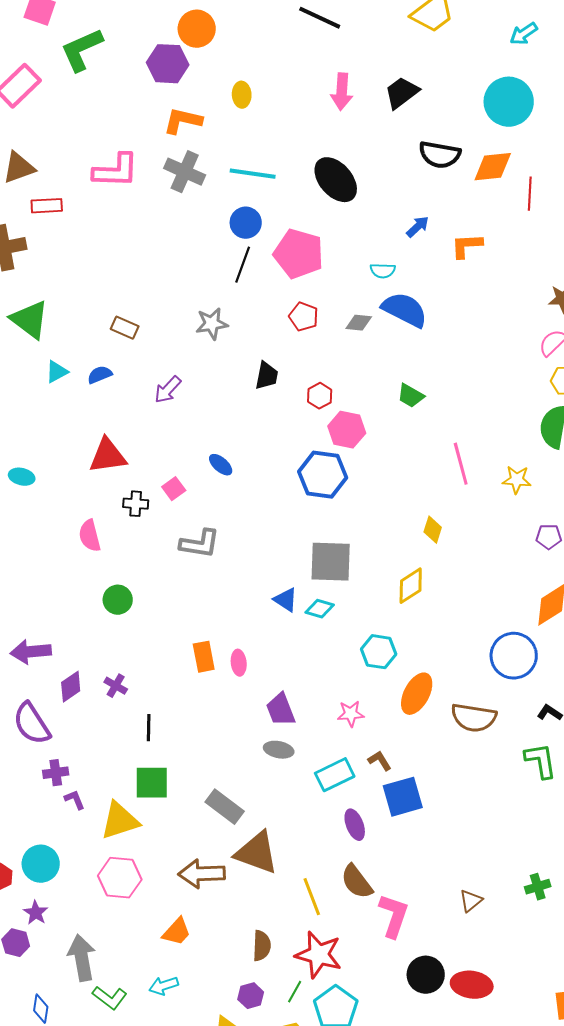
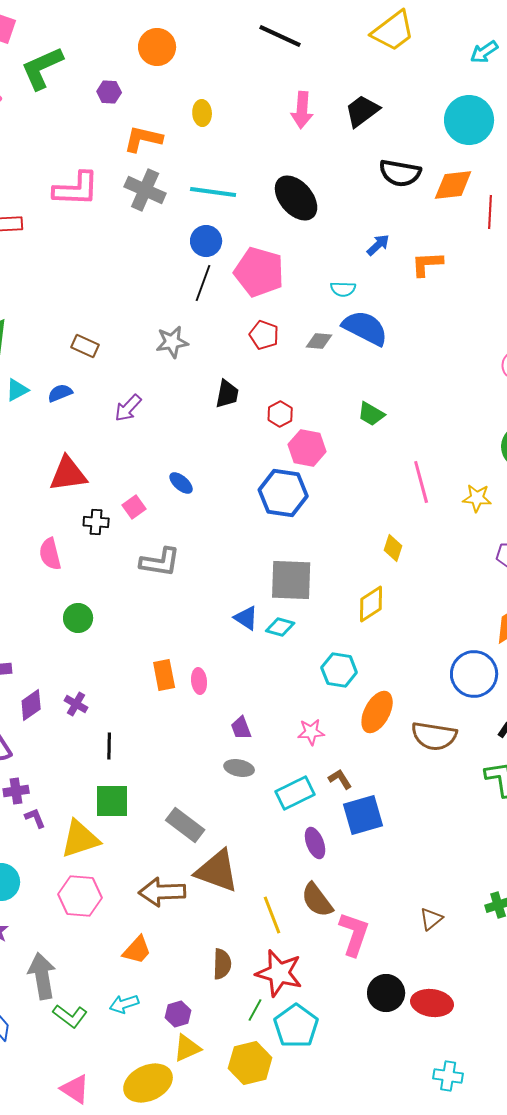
purple hexagon: (168, 64) -> (109, 92), moved, size x0.6
purple trapezoid: (281, 710) -> (241, 728), size x0.7
purple hexagon: (251, 996) -> (178, 1014), moved

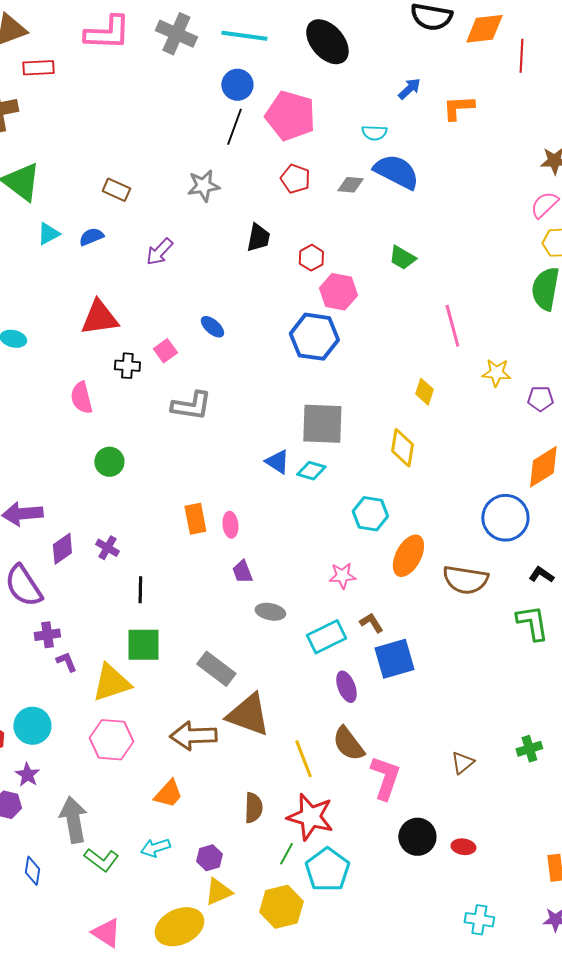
yellow star: (477, 498) -> (496, 373), moved
yellow diamond: (371, 604) -> (402, 448), turned -48
purple trapezoid: (241, 728) -> (242, 572), moved
red ellipse: (432, 1003) -> (463, 847), size x0.6

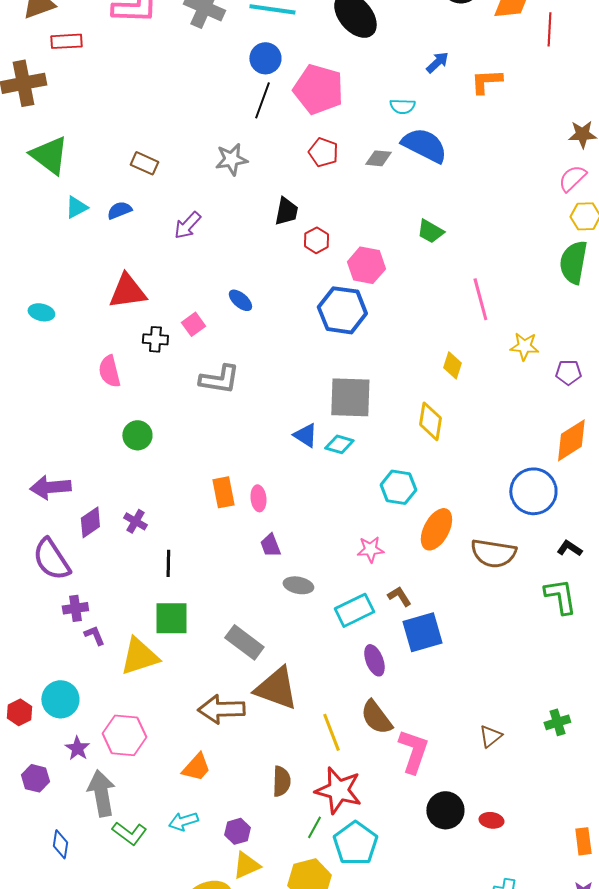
red hexagon: (311, 258) -> (316, 240), moved
pink hexagon: (111, 740) -> (124, 735), moved
purple star: (27, 775) -> (77, 748), moved

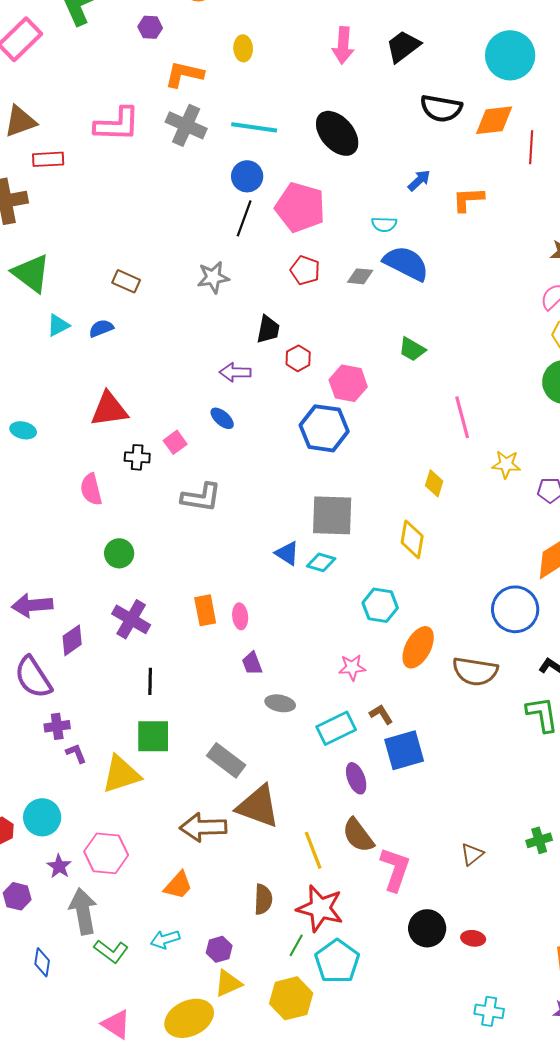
purple arrow: (187, 225) -> (235, 372), moved, turned 48
purple cross: (135, 521) -> (131, 619), moved, size x1.6

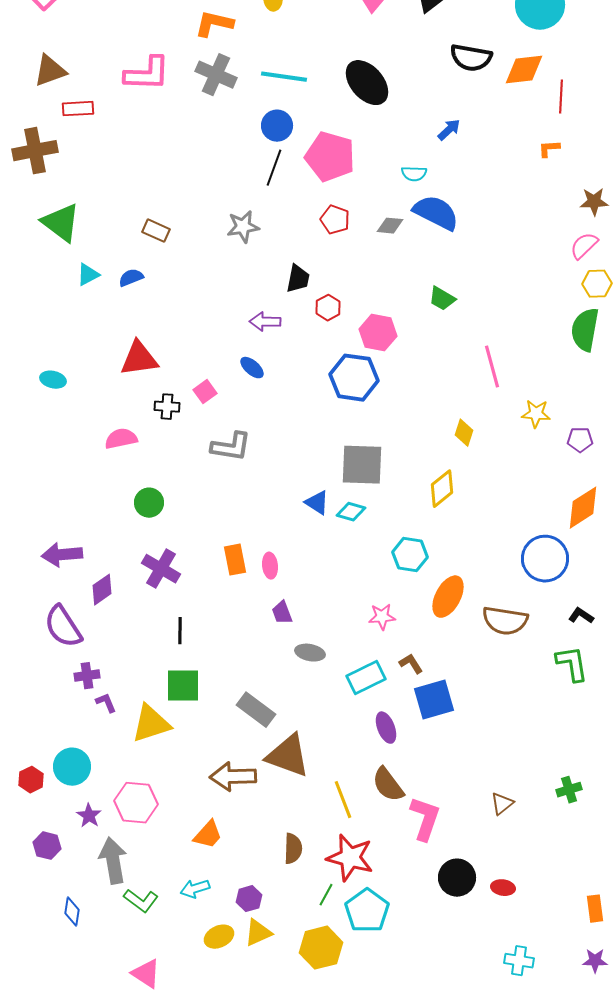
orange L-shape: (468, 199) -> (549, 149), moved, size x0.7
pink semicircle: (91, 489) -> (121, 439), turned 92
yellow diamond: (412, 539) -> (442, 489), turned 42
yellow ellipse: (189, 1018) -> (219, 937), moved, size x0.6

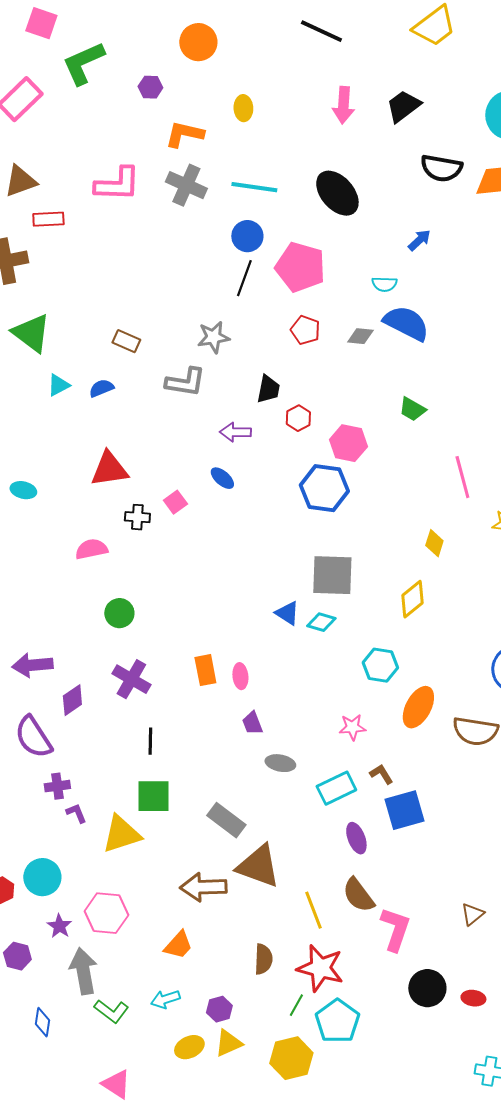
gray L-shape: (231, 447) -> (185, 382), moved

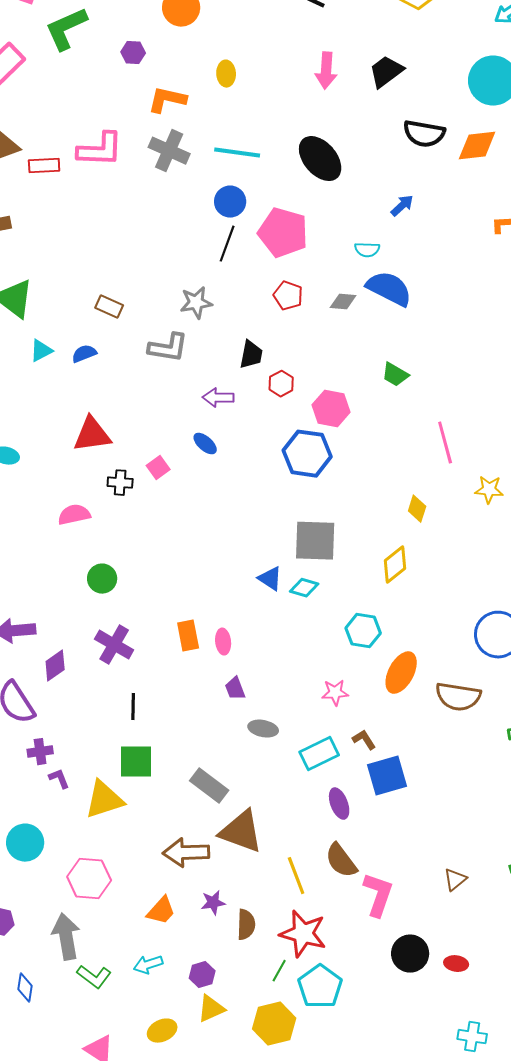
red rectangle: (48, 219) -> (44, 166), moved
purple star: (59, 926) -> (213, 903), moved, turned 30
yellow ellipse: (189, 1047) -> (162, 1031), moved

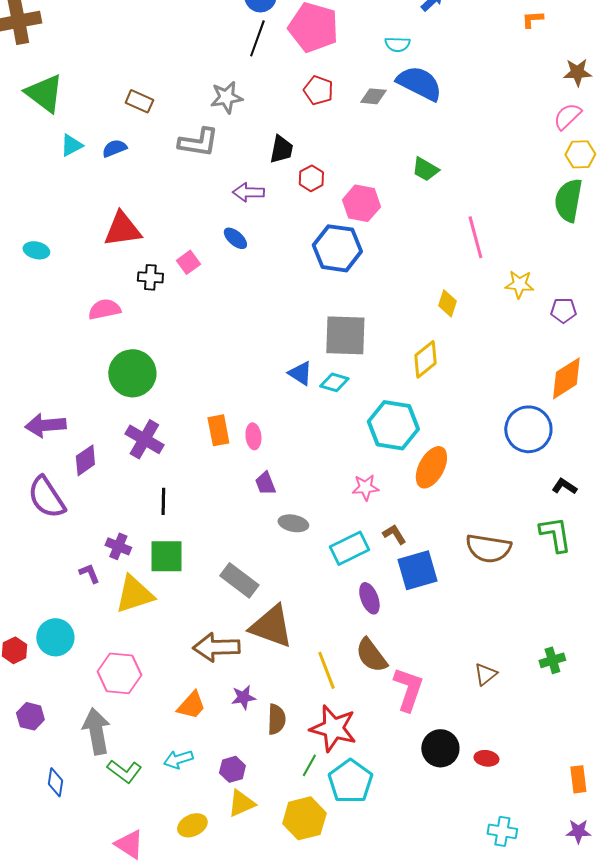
green circle: (102, 579) -> (132, 373), size x1.6
cyan hexagon: (363, 631) -> (393, 425), size x1.4
brown semicircle: (458, 697) -> (488, 548), moved
purple cross: (40, 752) -> (118, 546), moved, turned 30

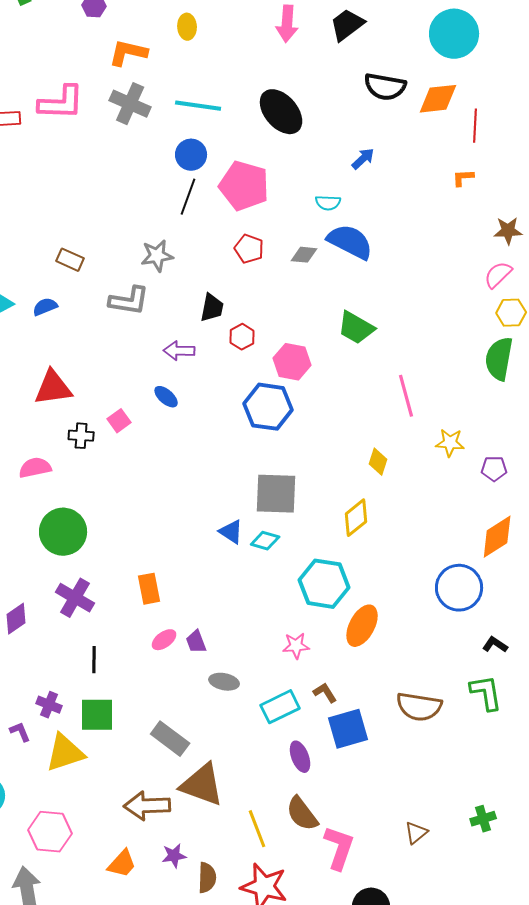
green trapezoid: (425, 169) -> (356, 328), size x1.4
pink ellipse: (253, 436) -> (164, 640), moved, turned 60

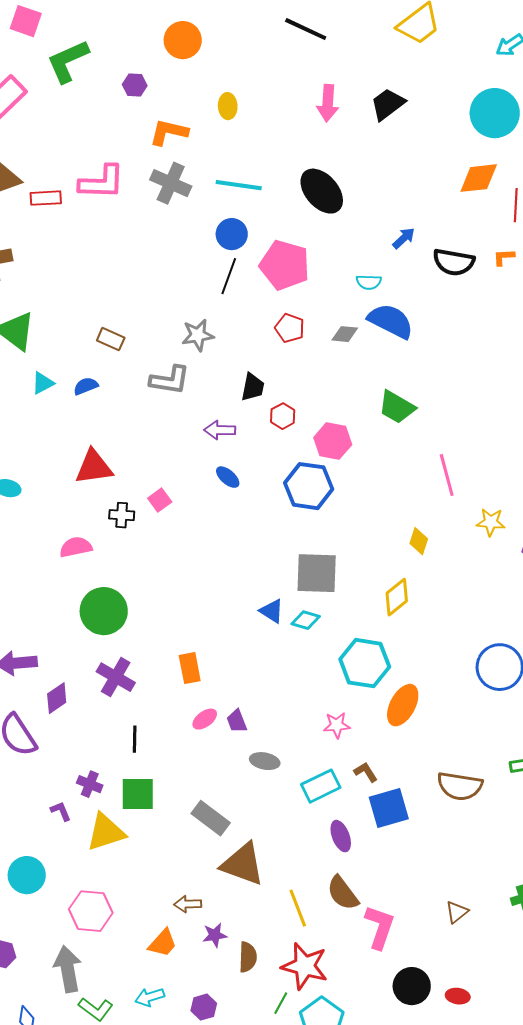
black semicircle: (385, 87) -> (454, 262), moved
blue ellipse: (166, 397) -> (228, 477), moved
brown arrow: (147, 806) -> (188, 904), moved, size x0.6

